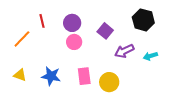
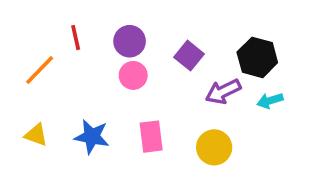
black hexagon: (143, 20) -> (257, 57), moved
yellow circle: (109, 82) -> (214, 147), moved

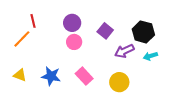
red line: (76, 38) -> (33, 21), moved
pink rectangle: (151, 137) -> (84, 76), turned -36

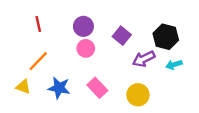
orange line: (22, 39) -> (38, 61), moved

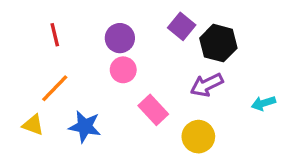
purple square: (122, 36) -> (182, 26), moved
black hexagon: (166, 37) -> (218, 43), moved
cyan arrow: (174, 65) -> (263, 103), moved
pink rectangle: (97, 88) -> (153, 110), moved

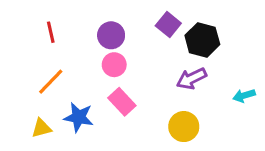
pink rectangle: (153, 110) -> (122, 102), moved
yellow triangle: (33, 125) -> (41, 128), moved, turned -35

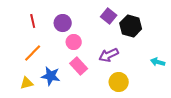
purple circle: (111, 35) -> (63, 23), moved
purple arrow: (191, 79) -> (109, 55), moved
cyan arrow: (244, 96) -> (158, 62), turned 32

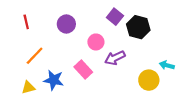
red line: (33, 21) -> (26, 22), moved
pink circle: (74, 42) -> (96, 42), moved
yellow circle: (119, 82) -> (149, 80), moved

